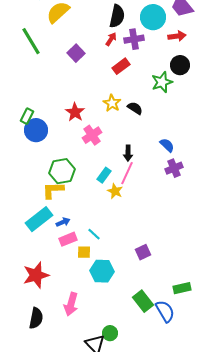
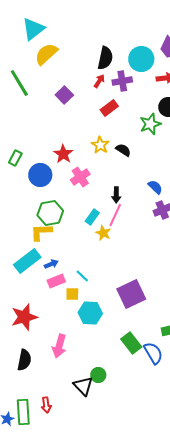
blue circle: (36, 130) -> (40, 175), moved
purple square: (143, 252) -> (131, 294), size x1.8

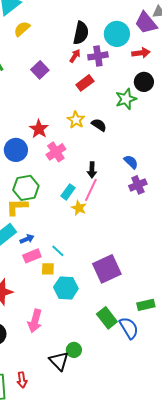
yellow semicircle: (46, 54) -> (22, 29), size x0.7

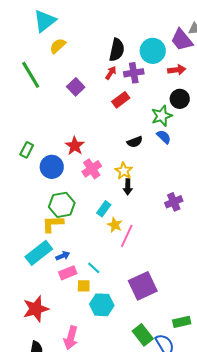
yellow star: (76, 120) -> (124, 171), moved
black semicircle: (99, 125) -> (135, 142), turned 126
blue semicircle: (131, 162) -> (164, 137), moved
pink line: (91, 190) -> (127, 236), moved

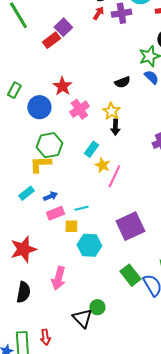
red rectangle: (121, 100) -> (51, 40), moved
cyan rectangle: (39, 253) -> (26, 193), size x0.6
cyan line: (94, 268) -> (81, 208), turned -56

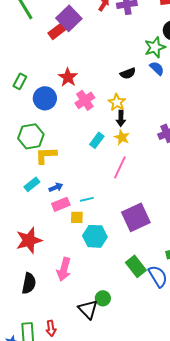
purple square: (63, 27) -> (69, 18), size x1.4
green hexagon: (49, 145) -> (31, 136), moved
yellow star: (102, 165) -> (122, 137), moved

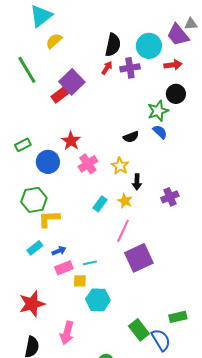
green rectangle: (20, 81) -> (23, 145), turned 35
black arrow: (121, 118) -> (137, 182), moved
purple square: (136, 217) -> (139, 258), moved

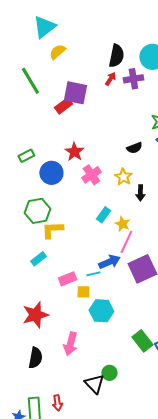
purple square: (72, 82) -> (75, 93), turned -35
yellow star: (125, 201) -> (122, 224), moved
blue arrow: (59, 251) -> (109, 262), moved, size x1.5

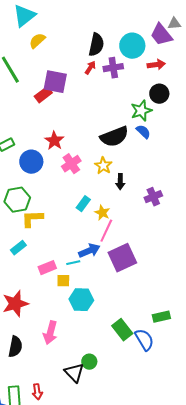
black semicircle: (134, 148) -> (114, 137), size x1.8

